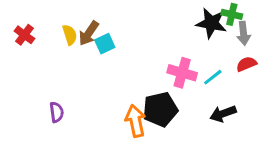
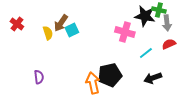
yellow semicircle: (70, 35) -> (48, 33), moved
pink cross: (182, 73) -> (125, 32), moved

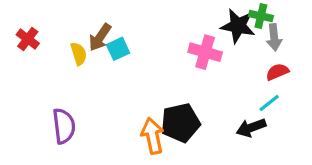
cyan line: (146, 53) -> (269, 103), moved
purple semicircle: (39, 77) -> (64, 126), size x1.5

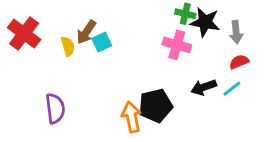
green cross: (261, 16) -> (185, 14), moved
red cross: (28, 39) -> (24, 34), size x1.6
black arrow: (251, 128) -> (204, 87), moved

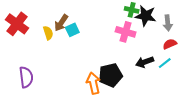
purple semicircle: (55, 108) -> (26, 77), moved

